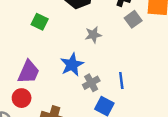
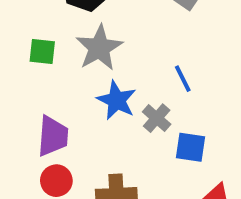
gray star: (93, 35) -> (99, 48), moved, size x1.6
blue line: (121, 81) -> (183, 79), moved

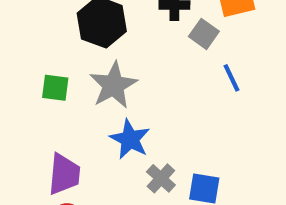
blue line: (183, 79) -> (231, 78), moved
gray cross: (157, 118) -> (161, 178), moved

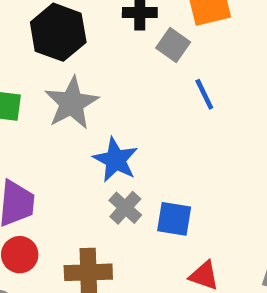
blue star: (130, 139) -> (116, 160), moved

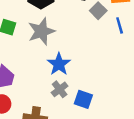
blue line: (204, 94) -> (120, 25), moved

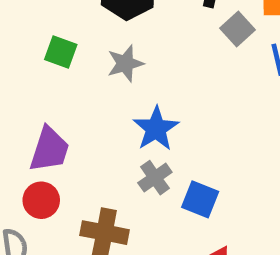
gray star: (41, 31) -> (125, 63), size x0.7

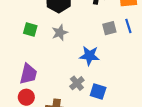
gray square: (237, 29) -> (109, 28), moved, turned 32
blue star: (156, 129) -> (89, 56), moved, turned -30

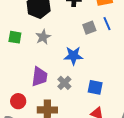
purple trapezoid: (28, 74) -> (40, 77), moved
blue square: (98, 92) -> (95, 87), moved

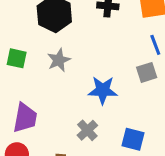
gray square: (89, 28) -> (147, 72), moved
purple trapezoid: (40, 77) -> (25, 118), moved

